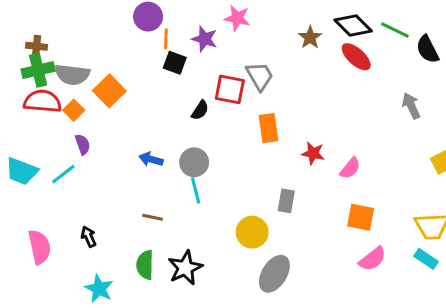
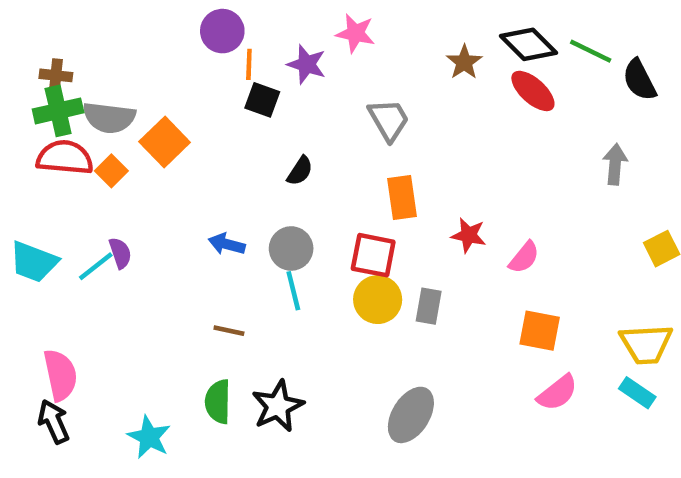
red square: (230, 89) -> (373, 255), moved
gray arrow: (411, 106) -> (615, 164), turned 30
purple semicircle: (83, 144) -> (120, 253), moved
yellow circle: (252, 232) -> (378, 300), moved
black arrow: (89, 237) -> (54, 422), moved, size x1.4

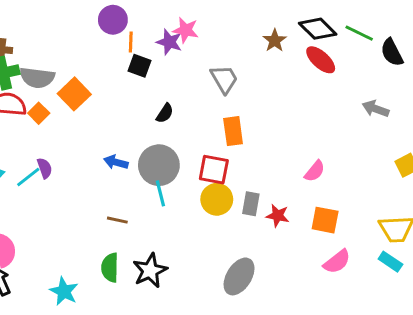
pink star: (355, 33) -> (186, 30), moved
gray arrow: (615, 164) -> (376, 109), turned -75
red star: (469, 235) -> (278, 216), moved
gray circle: (291, 249) -> (159, 165), size x1.4

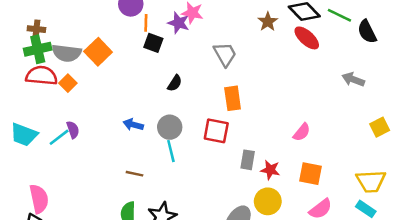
orange square: (74, 94) -> (98, 52), moved
gray circle: (159, 165) -> (170, 127), size x0.7
yellow circle: (217, 199) -> (268, 201), moved

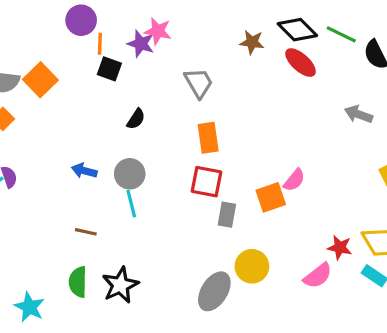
brown star: (268, 22) -> (252, 42), turned -30
red square: (216, 131) -> (206, 182), moved
red star: (270, 170) -> (340, 247), moved
orange square: (311, 174) -> (271, 197), moved, turned -30

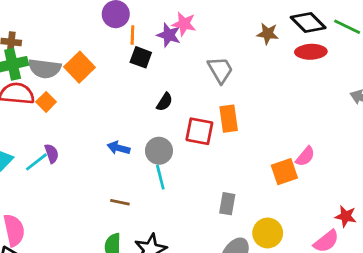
red ellipse: (301, 63) -> (311, 52), turned -44
red square: (206, 182) -> (199, 131), moved
gray rectangle: (227, 215) -> (227, 204), moved

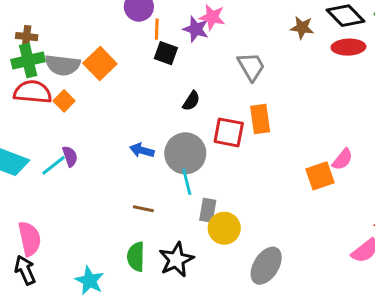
gray circle: (159, 151) -> (185, 153), size x1.4
gray rectangle: (227, 204) -> (208, 210), moved
yellow circle: (268, 233) -> (224, 228), moved

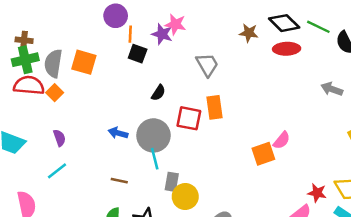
orange square: (100, 64) -> (84, 62), turned -30
gray semicircle: (63, 65) -> (53, 63), turned 92
cyan line: (54, 165) -> (57, 171), moved

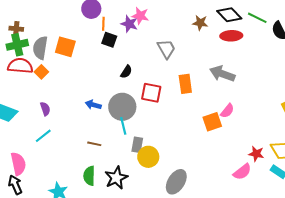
gray arrow: (332, 89) -> (222, 74), moved, size x1.4
orange rectangle: (215, 107) -> (185, 84), moved

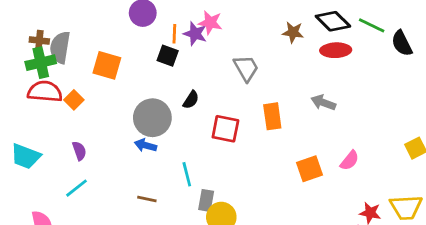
orange line: (103, 24) -> (174, 34), moved
gray semicircle: (40, 48) -> (60, 47), moved
gray arrow: (222, 74) -> (323, 103), size x0.7
gray circle: (122, 107) -> (152, 118), moved
pink semicircle: (227, 111) -> (349, 160), moved

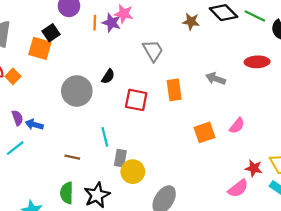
red ellipse: (336, 50) -> (257, 62), moved
black square: (168, 56) -> (51, 33), moved, turned 36
blue arrow: (145, 145) -> (34, 125), moved

